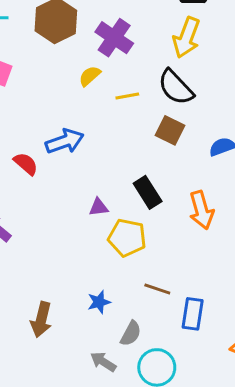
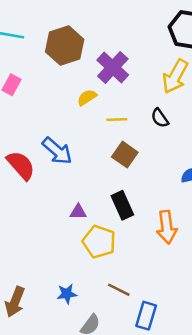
black semicircle: (176, 87) -> (160, 118), size x0.6
brown square: (170, 130) -> (125, 155), moved
blue arrow: (65, 141) -> (57, 151), turned 52
red semicircle: (26, 164) -> (21, 165), size x1.4

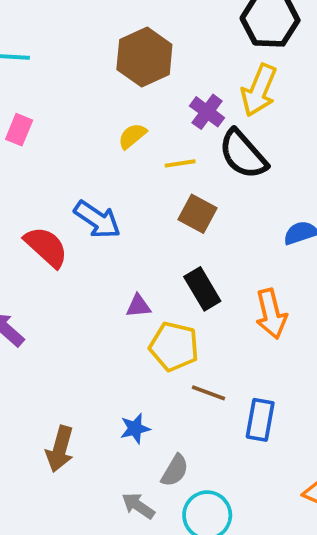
brown hexagon: (65, 46) -> (144, 57), moved
purple cross: (113, 68) -> (207, 112), moved, size x0.7
black semicircle: (160, 118) -> (243, 154), size x1.8
brown line: (119, 290) -> (209, 393), moved
blue rectangle: (146, 316) -> (260, 420), moved

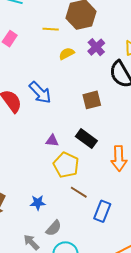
purple cross: (207, 112) -> (96, 47), moved
yellow line: (180, 163) -> (51, 29), moved
brown square: (198, 214) -> (92, 100), turned 36
black rectangle: (202, 289) -> (86, 139), turned -35

